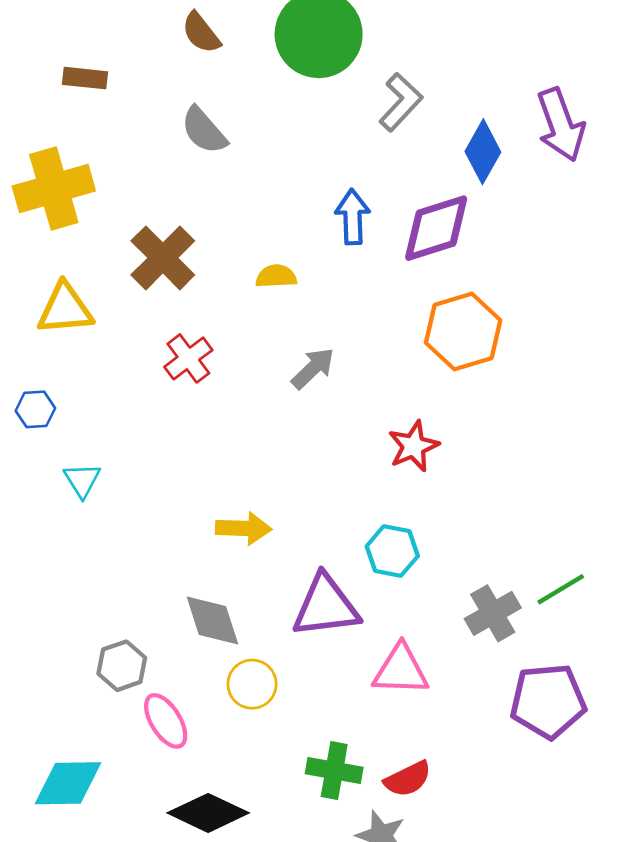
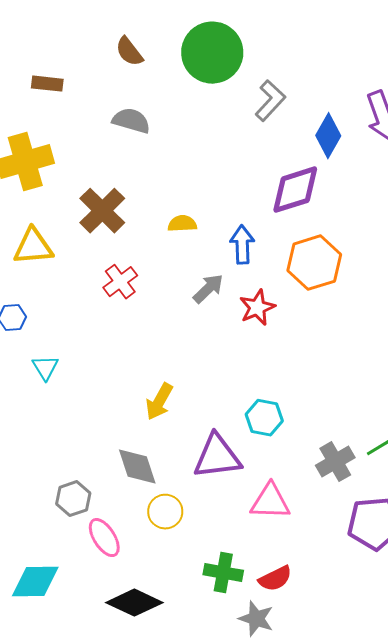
gray semicircle: (204, 130) -> (131, 121), turned 147
blue arrow: (353, 217) -> (242, 245), moved
red star: (413, 446) -> (257, 308), moved
yellow arrow: (244, 528) -> (159, 402), turned 117

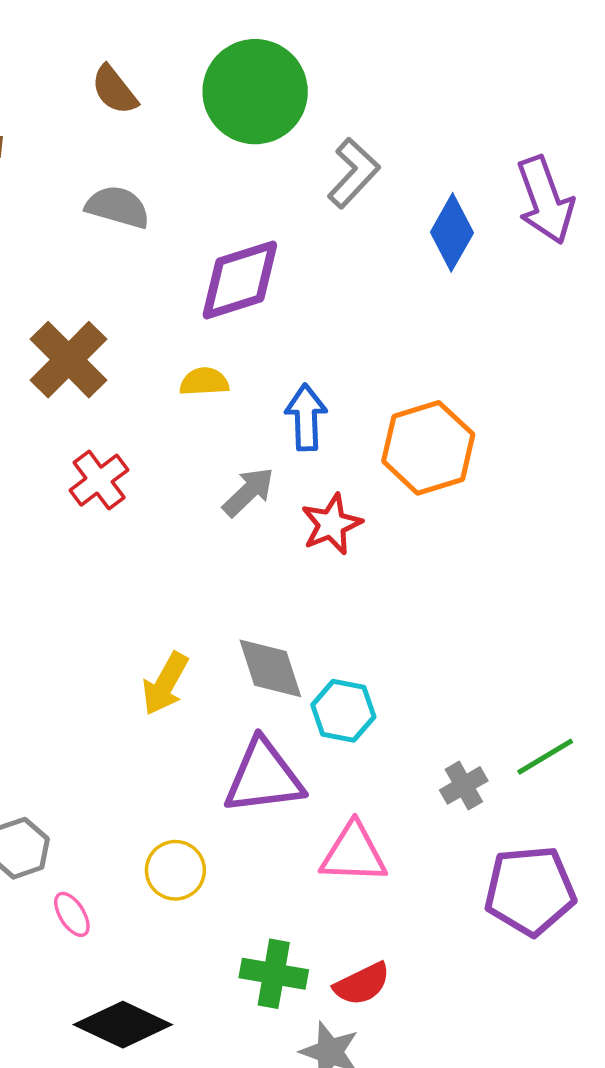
purple diamond: (295, 190) -> (240, 280), moved
gray cross: (335, 462) -> (464, 785), size x0.7
gray diamond: (137, 467) -> (270, 668), moved
pink ellipse: (104, 538) -> (72, 914), size x0.7

